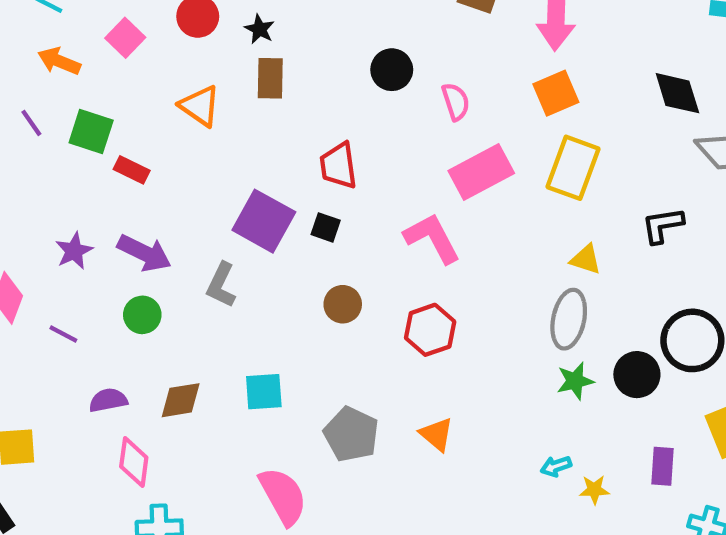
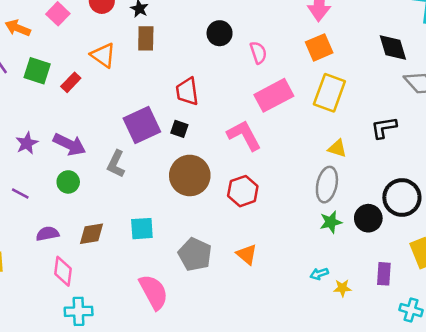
red rectangle: (132, 170) -> (71, 82), moved, turned -72
purple square: (264, 221) -> (142, 125), turned 36
brown circle: (343, 304) -> (190, 175), size x1.8

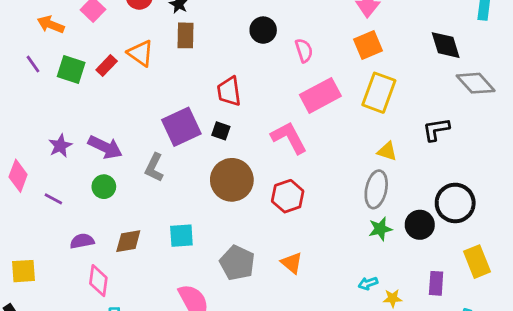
red rectangle: (71, 82) -> (107, 65), moved

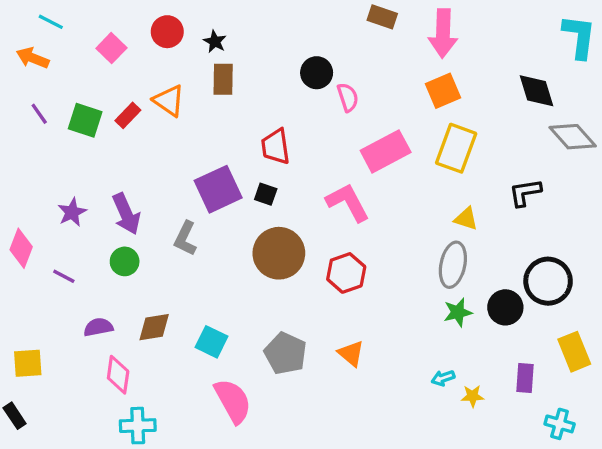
orange arrow: (51, 25) -> (33, 58), moved
pink semicircle: (304, 50) -> (348, 97), moved
purple arrow: (105, 147) -> (126, 214), turned 40
cyan square: (181, 236) -> (212, 342), moved, turned 30

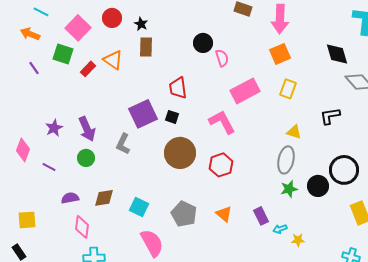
pink square: (111, 48) -> (78, 28), size x1.4
green square: (85, 120) -> (63, 54), moved
yellow rectangle: (456, 148) -> (288, 89), size x0.7
purple rectangle: (525, 378) -> (261, 216), moved, turned -30

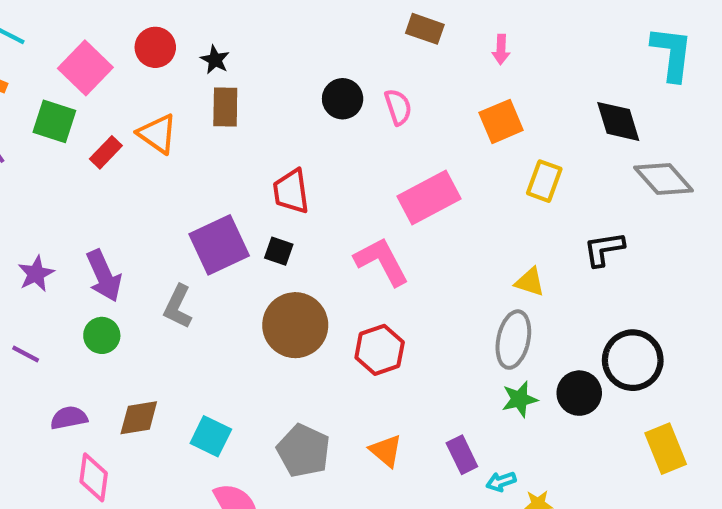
pink arrow: (280, 19) -> (501, 49), size x0.5
pink semicircle: (222, 58) -> (398, 107), moved
yellow rectangle: (288, 89) -> (544, 181), moved

